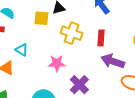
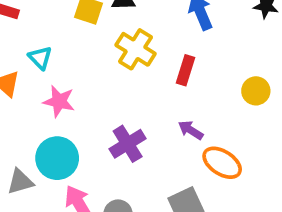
purple arrow: (113, 61) -> (191, 130), moved, size x0.6
pink star: (57, 63) -> (59, 101), moved

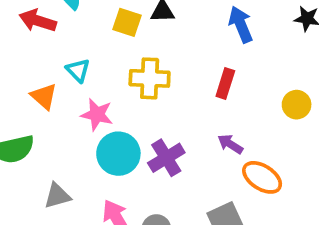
yellow cross: (136, 49) -> (150, 78), moved, turned -30
cyan circle: (57, 158) -> (118, 154), moved

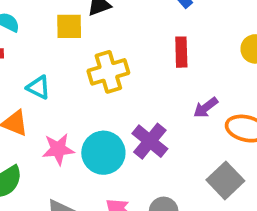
pink star: (97, 115) -> (58, 149), moved
purple arrow: (230, 144) -> (206, 108), turned -50

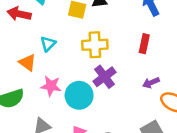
cyan triangle: (38, 87) -> (48, 44), turned 35
purple cross: (150, 141) -> (105, 77), moved

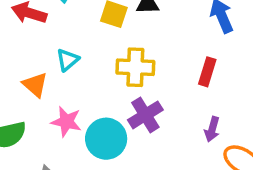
purple arrow: (151, 83) -> (212, 129), turned -56

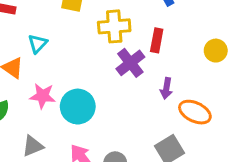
yellow cross: (135, 67) -> (114, 26), moved
purple cross: (145, 115) -> (130, 63), moved

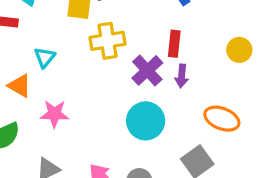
yellow cross: (114, 26) -> (108, 41), moved
purple arrow: (166, 88) -> (182, 76), moved
cyan circle: (78, 107) -> (146, 121), moved

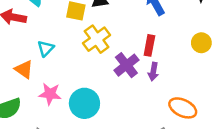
yellow cross: (108, 41) -> (97, 39), turned -32
yellow circle: (239, 50) -> (201, 43), moved
cyan circle: (146, 121) -> (84, 103), moved

